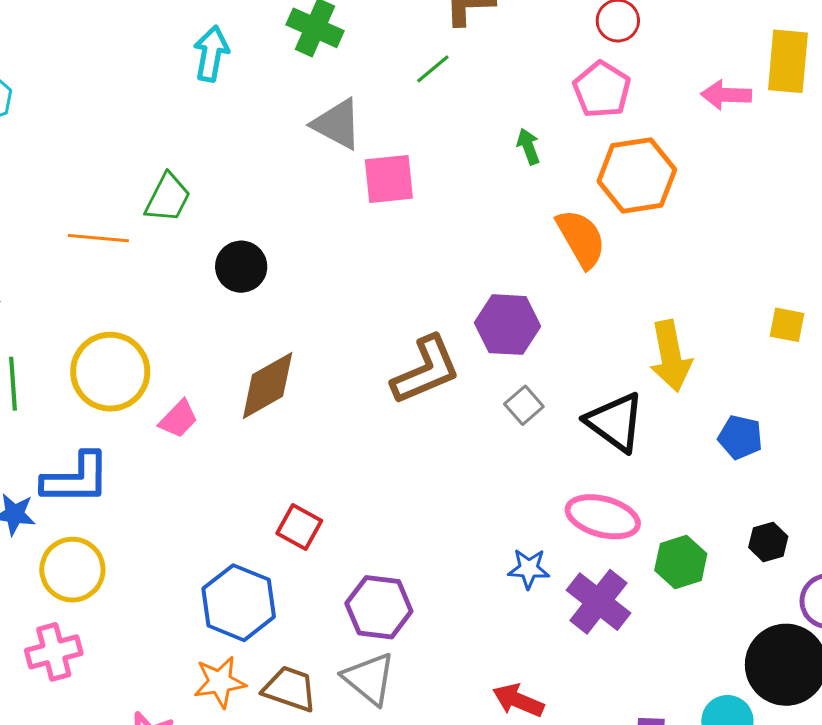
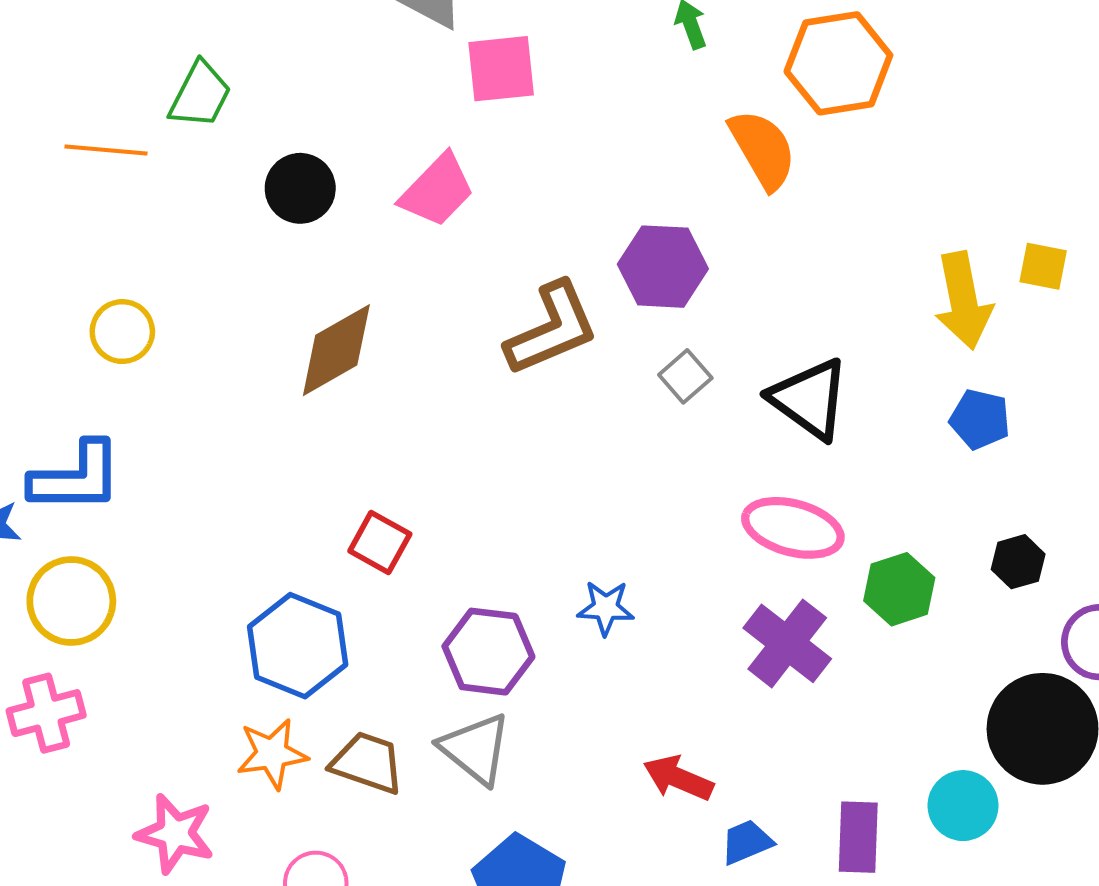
yellow arrow: (671, 356) -> (963, 301), moved
yellow circle: (110, 372) -> (122, 332), size x0.6
pink trapezoid: (178, 419) -> (437, 190), moved, size x1.4
blue star: (529, 569) -> (606, 608), moved

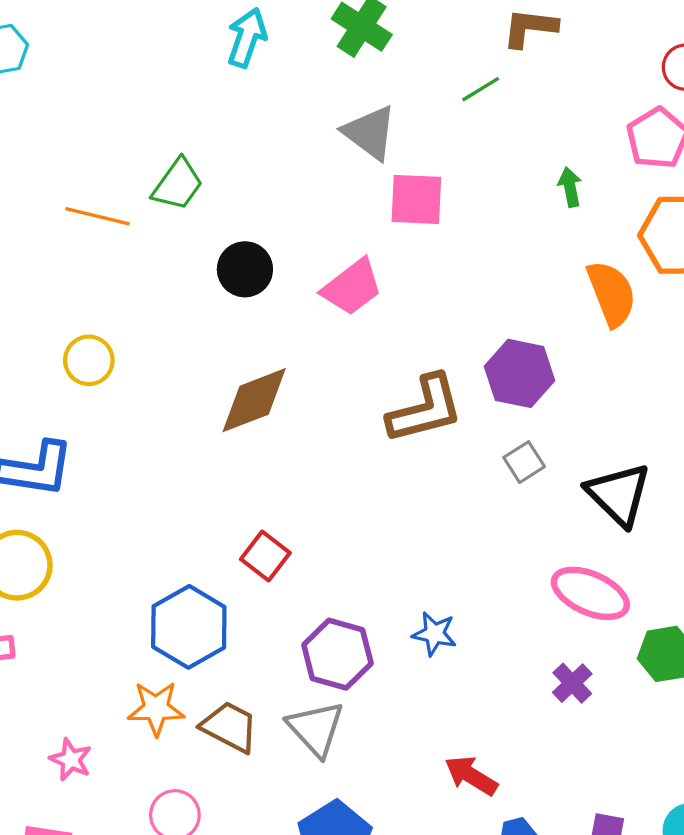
purple cross: (787, 643) -> (572, 683), size x0.6
pink star: (175, 834) -> (71, 760), size x0.7

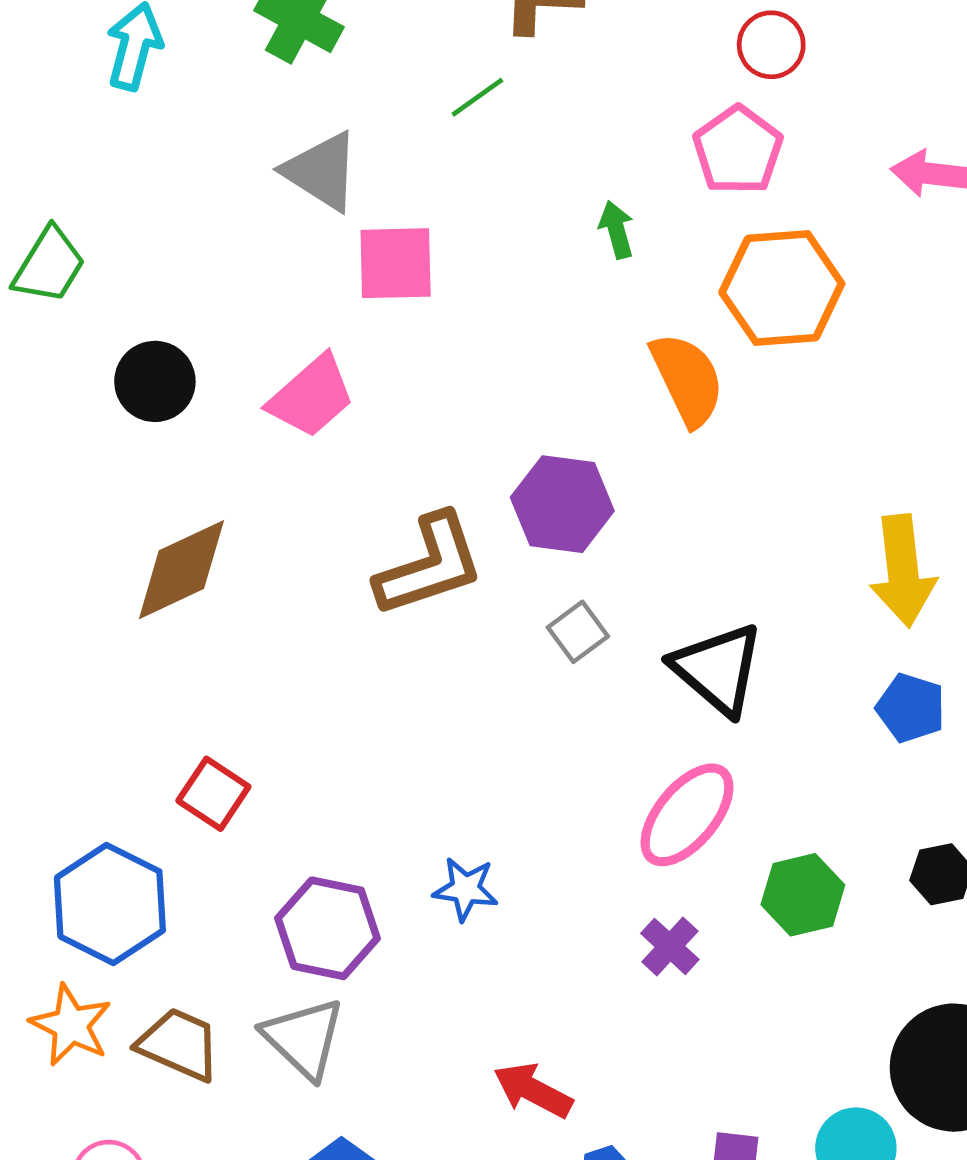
pink ellipse: (590, 593) -> (687, 815), turned -70
orange star: (156, 708) -> (71, 1025), turned 30

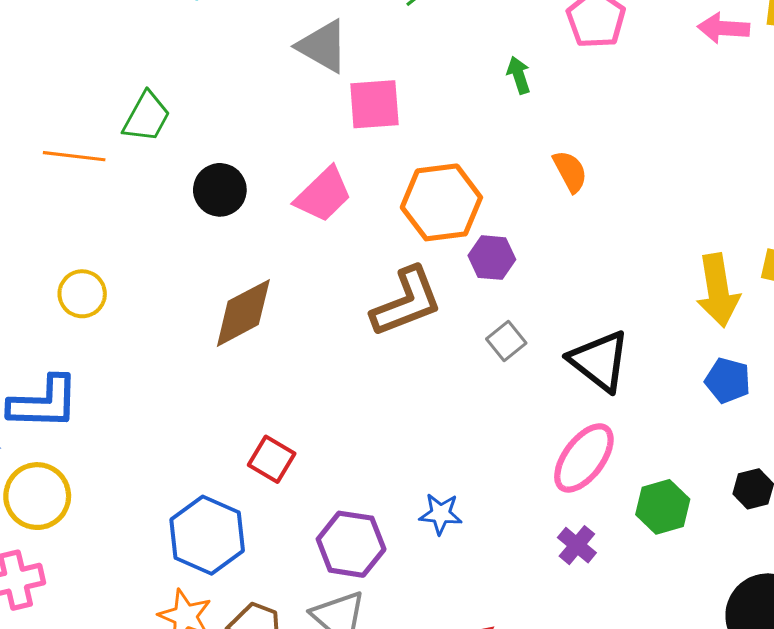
orange hexagon: (782, 288) -> (441, 202), moved
orange semicircle: (687, 379) -> (570, 171), size x0.7
purple hexagon: (562, 504) -> (492, 258), size x0.7

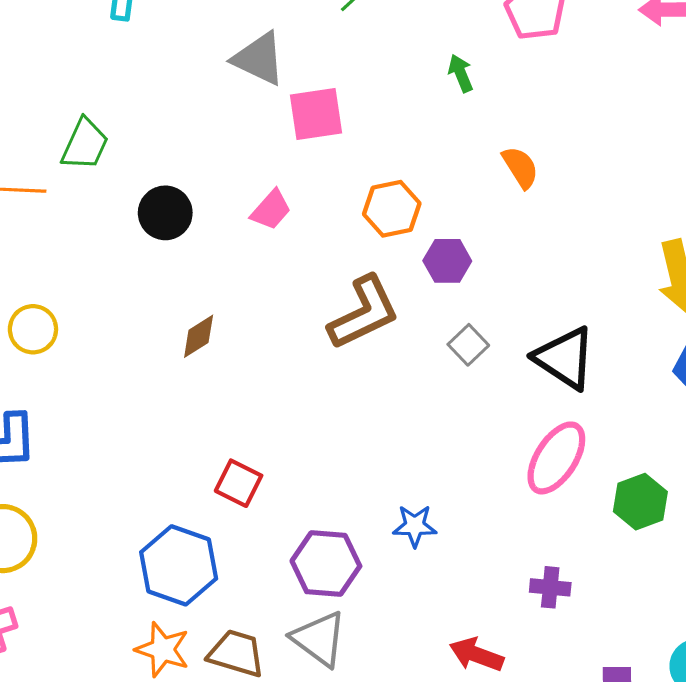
pink trapezoid: (323, 195) -> (271, 210), size x0.7
orange hexagon: (441, 202) -> (392, 209), size x0.7
brown diamond: (243, 313) -> (199, 336), size x0.6
purple cross: (577, 545) -> (550, 587), moved, turned -30

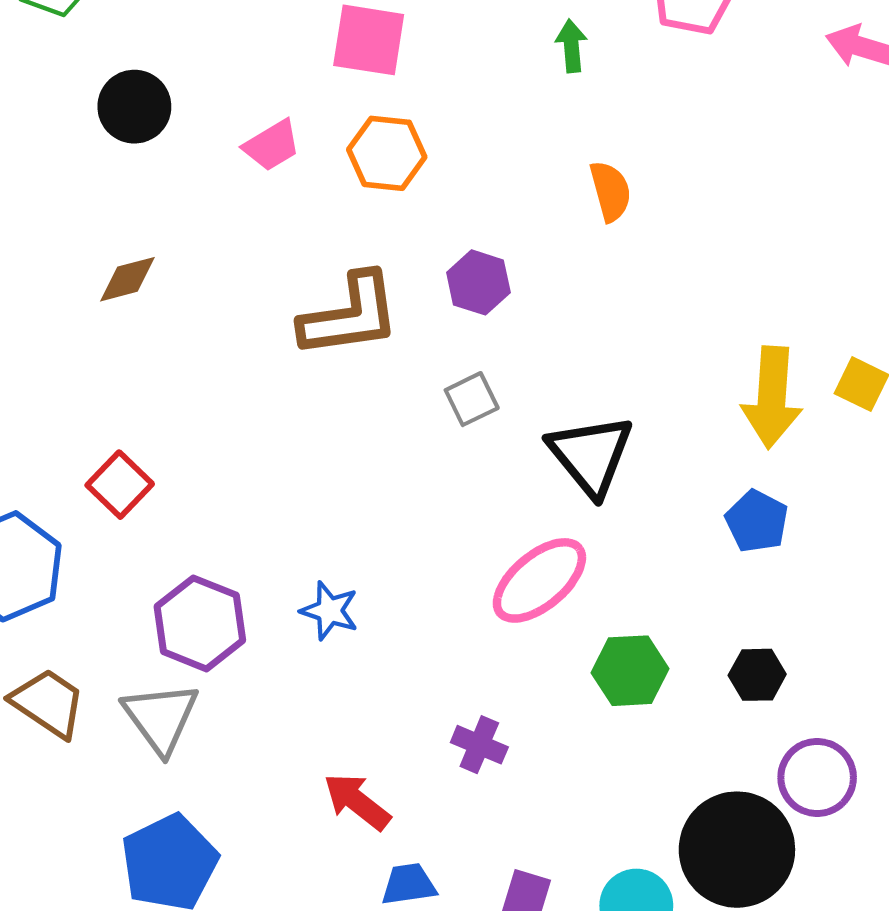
orange hexagon: (392, 209) -> (387, 153), moved

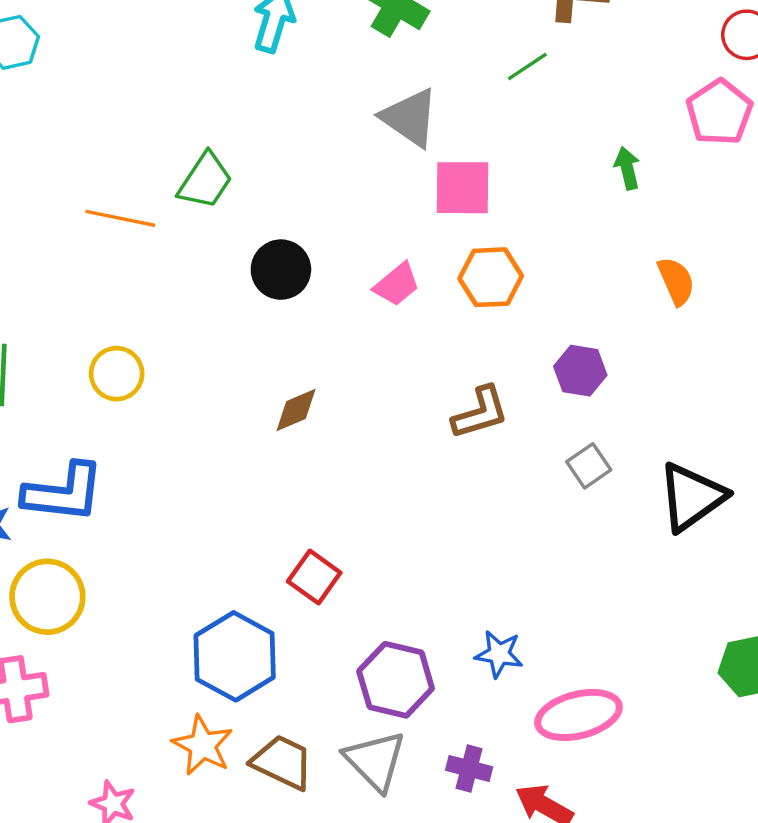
brown L-shape: (350, 315) -> (480, 413), size x0.7
black triangle: (591, 455) -> (692, 497), turned 42
pink ellipse: (539, 580) -> (578, 715), moved, turned 34
purple cross: (479, 745) -> (469, 768), moved

